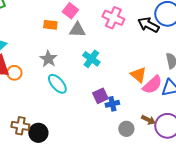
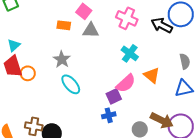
cyan cross: (91, 59) -> (130, 53), moved
pink semicircle: (152, 85) -> (126, 83), moved
blue cross: (112, 104) -> (109, 115), moved
brown arrow: (148, 120) -> (162, 120), size x1.6

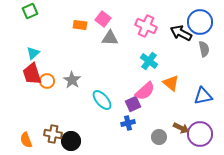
orange rectangle: (64, 25) -> (80, 25), moved
gray star: (62, 59) -> (72, 80), moved
gray semicircle: (185, 61) -> (204, 49), moved
cyan ellipse: (71, 84) -> (102, 100), moved
brown arrow: (162, 120) -> (181, 128), size x0.7

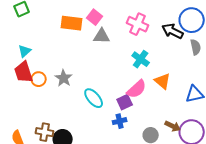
orange rectangle: (80, 25) -> (72, 23), size x1.5

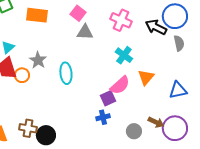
orange rectangle: (72, 23) -> (37, 15), moved
gray star: (64, 78) -> (38, 60), moved
orange triangle: (163, 81) -> (146, 77), turned 30
cyan ellipse: (94, 98) -> (66, 73), moved, turned 35

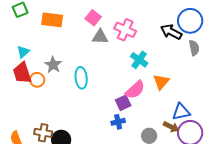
pink cross: (121, 20) -> (125, 30), moved
blue triangle: (178, 90) -> (181, 112), moved

